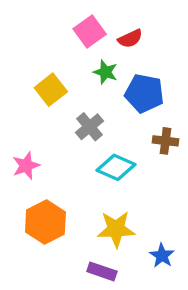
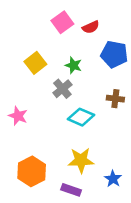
green star: (105, 72) -> (74, 65), moved
blue pentagon: (144, 93) -> (114, 54), moved
pink star: (26, 166) -> (18, 116), turned -30
orange hexagon: (45, 222) -> (32, 171), moved

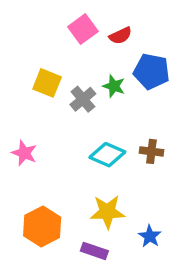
yellow square: (35, 63) -> (47, 83), turned -30
green star: (74, 65) -> (114, 86), moved
gray cross: (62, 89) -> (83, 99), moved
brown cross: (115, 99) -> (151, 151), moved

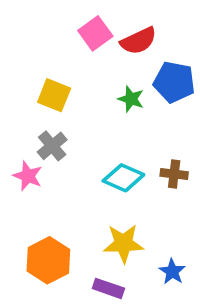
red semicircle: (120, 36) -> (138, 41), size x1.4
gray cross: (83, 99) -> (52, 146), moved

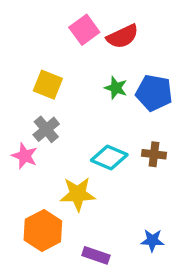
blue pentagon: (174, 82) -> (154, 93), moved
yellow star: (123, 243) -> (78, 194), moved
blue star: (172, 272) -> (152, 240), turned -30

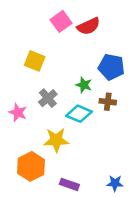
green star: (116, 88) -> (84, 85), moved
gray cross: (46, 129) -> (48, 98), moved
brown cross: (154, 154) -> (108, 102), moved
blue star: (152, 240) -> (115, 183), moved

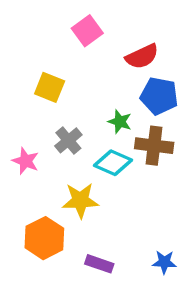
red semicircle: (89, 26) -> (142, 56), moved
brown cross: (108, 102) -> (154, 146), size x1.5

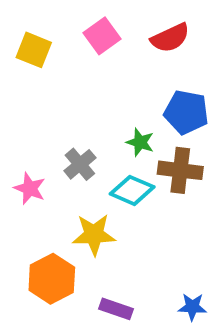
red semicircle: (142, 56) -> (170, 38), moved
yellow square: (50, 87) -> (34, 50), moved

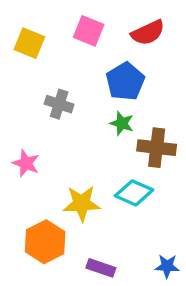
pink square: (102, 36) -> (89, 31), turned -32
blue pentagon: (186, 112) -> (125, 81), moved, turned 30
gray cross: (80, 164) -> (59, 104), moved, turned -32
cyan diamond: (132, 190) -> (134, 193), moved

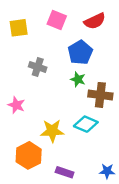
yellow square: (29, 43) -> (19, 28), turned -30

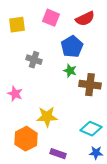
cyan diamond: (86, 124) -> (91, 129), moved

